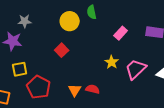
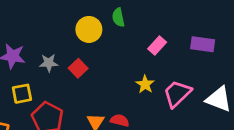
gray star: (25, 21) -> (49, 63), moved

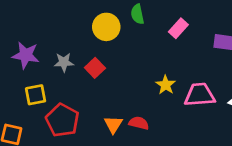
pink rectangle: (157, 46) -> (178, 28), moved
pink trapezoid: (177, 94) -> (200, 95), turned 40

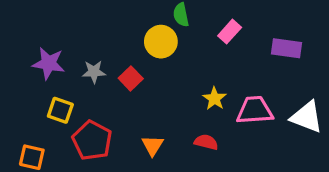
yellow circle: (106, 27) -> (161, 42), moved
yellow square: (36, 95) -> (60, 110), turned 30
red semicircle: (139, 123) -> (206, 142), moved

